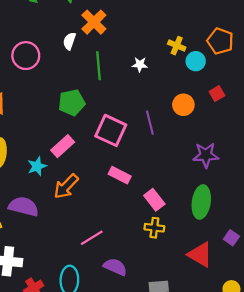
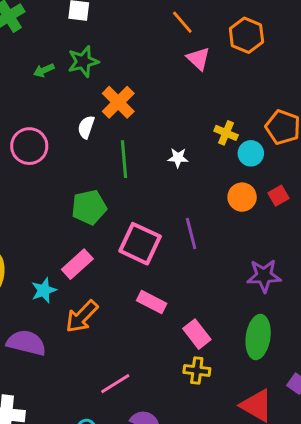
orange circle: (183, 105) -> (242, 197), moved

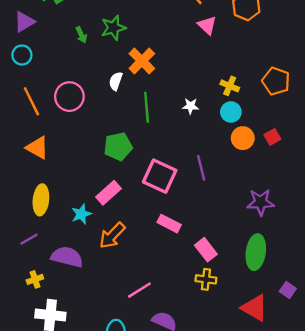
green arrow: (44, 70) -> (81, 35), turned -91
cyan circle: (251, 153) -> (231, 112), moved

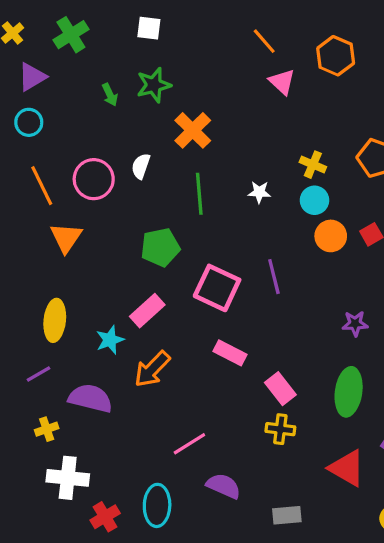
white semicircle: (116, 81) -> (141, 166), moved
orange triangle: (37, 148) -> (66, 238), moved, turned 35
purple star: (261, 202) -> (355, 324), size x0.7

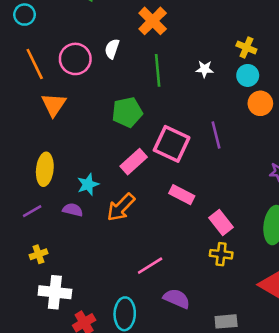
pink rectangle: (147, 311) -> (134, 162), moved
purple semicircle: (90, 398) -> (73, 210), moved, size x0.6

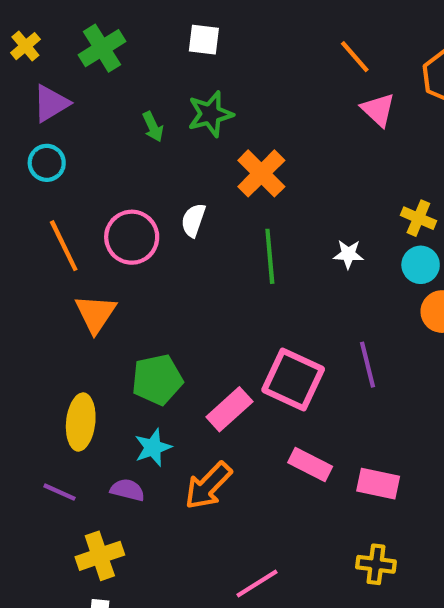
green pentagon: (127, 112) -> (157, 380), moved
purple line: (32, 211) -> (59, 492), turned 54
pink rectangle: (221, 223) -> (378, 484), moved, turned -40
yellow cross: (38, 254) -> (100, 556), moved, size x1.5

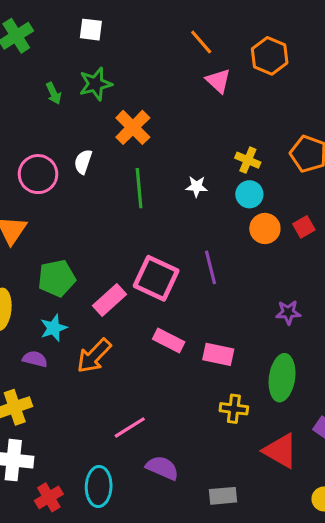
yellow cross: (376, 564) -> (234, 409), moved

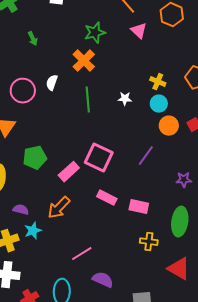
green star: (96, 84) -> (95, 33), moved
purple line: (211, 267) -> (146, 156), moved, turned 50
cyan star: (54, 328) -> (33, 231), moved

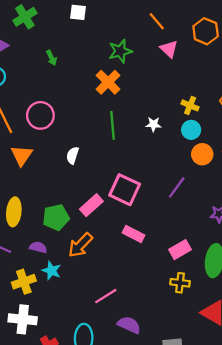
white semicircle: (52, 83) -> (73, 155), moved
green pentagon: (35, 158) -> (56, 217), moved
pink rectangle: (139, 207) -> (180, 250), moved, turned -42
cyan star: (33, 231) -> (52, 271), turned -30

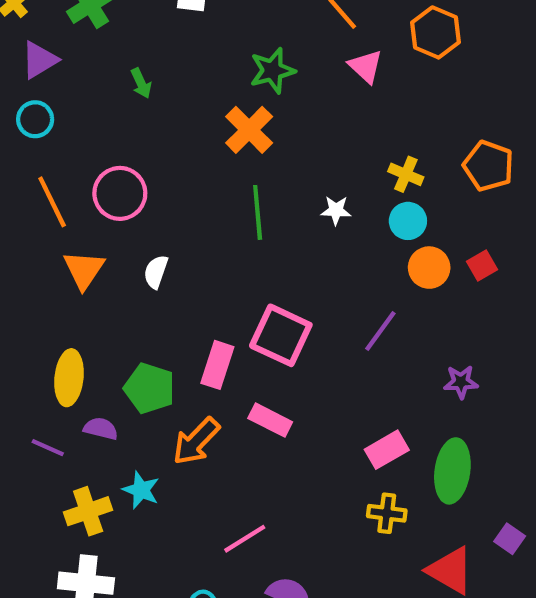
white semicircle: (73, 155) -> (156, 272), moved
pink rectangle: (91, 205) -> (217, 365), turned -30
green pentagon: (56, 217) -> (149, 388), turned 30
pink rectangle: (134, 234) -> (270, 420), moved
purple semicircle: (38, 247) -> (101, 429), moved

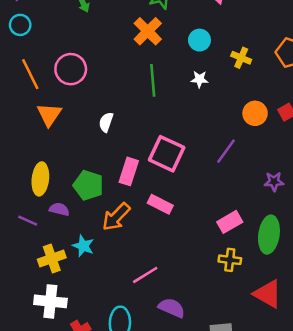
cyan circle: (408, 221) -> (199, 40), moved
white semicircle: (156, 272) -> (106, 122), moved

